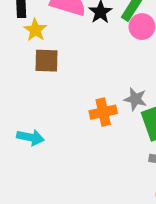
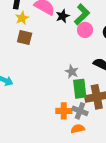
orange cross: (103, 112) -> (64, 111), moved

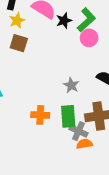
green rectangle: (80, 89) -> (68, 116), moved
orange cross: (64, 111) -> (40, 115), moved
orange semicircle: (78, 129) -> (84, 144), moved

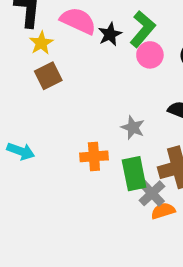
brown square: (19, 43) -> (48, 76), turned -36
orange cross: (40, 115) -> (94, 156), moved
gray cross: (78, 131) -> (152, 193), turned 30

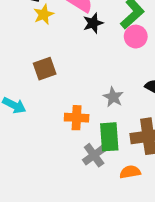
black star: (110, 34) -> (93, 23), moved
brown square: (48, 76) -> (45, 69), moved
gray cross: (152, 193) -> (94, 155), moved

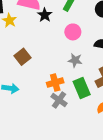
pink circle: (136, 37) -> (73, 32), moved
gray cross: (94, 155) -> (59, 100), moved

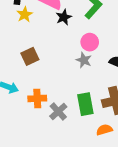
gray star: (75, 60) -> (84, 60), moved
orange cross: (55, 83) -> (37, 98), moved

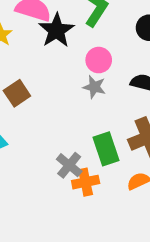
black star: (64, 17) -> (56, 30), size x1.5
orange cross: (37, 98) -> (86, 182), moved

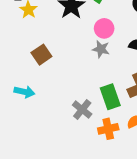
orange cross: (86, 182) -> (108, 129), moved

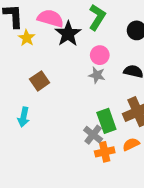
cyan arrow: (24, 92) -> (24, 117), turned 90
gray cross: (82, 110) -> (93, 135), moved

